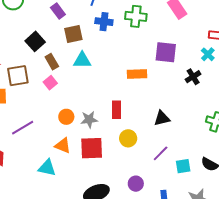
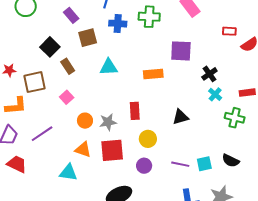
cyan cross: (208, 54) -> (215, 94), moved
cyan triangle: (82, 60) -> (109, 67), moved
pink square: (50, 83) -> (67, 97), moved
purple line: (161, 153) -> (180, 164), moved, turned 60
purple circle: (136, 184) -> (144, 166), moved

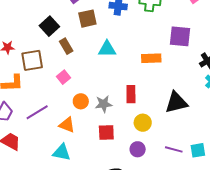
black triangle: (180, 117) -> (176, 102), size x1.4
orange triangle: (83, 149) -> (67, 125), moved
red square: (112, 150) -> (106, 132), size x0.7

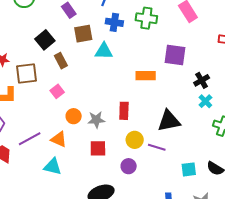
cyan triangle: (107, 49) -> (104, 51), moved
purple line: (37, 112) -> (30, 139), moved
purple line: (174, 149) -> (157, 147), moved

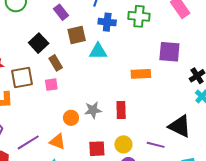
pink square: (57, 91) -> (51, 85), moved, turned 32
gray star: (96, 120) -> (93, 110), moved
black triangle: (169, 121) -> (180, 126), moved, turned 40
yellow circle: (135, 140) -> (123, 144), moved

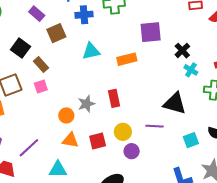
cyan triangle: (98, 51) -> (91, 51), moved
orange triangle: (57, 142) -> (70, 140), moved

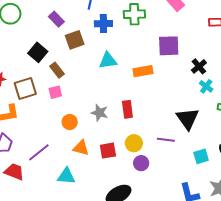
black triangle: (175, 103) -> (188, 119), turned 35
gray star: (86, 104) -> (100, 113), turned 30
orange circle: (66, 115) -> (70, 122), moved

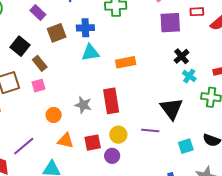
blue cross: (103, 24) -> (85, 28), moved
purple square: (169, 46) -> (170, 23), moved
red rectangle: (127, 109) -> (111, 101), size x1.4
purple circle: (141, 163) -> (112, 156), moved

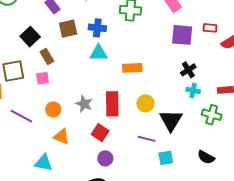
cyan cross: (189, 76) -> (193, 91), turned -32
yellow circle: (118, 135) -> (145, 103), moved
red square: (93, 143) -> (100, 133), moved, turned 36
purple line: (24, 146) -> (21, 116), moved, turned 60
cyan square: (186, 146) -> (166, 158), moved

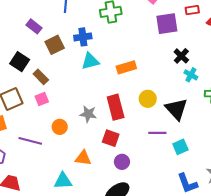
cyan cross: (193, 91) -> (191, 75), turned 32
orange triangle: (61, 137) -> (83, 158), moved

